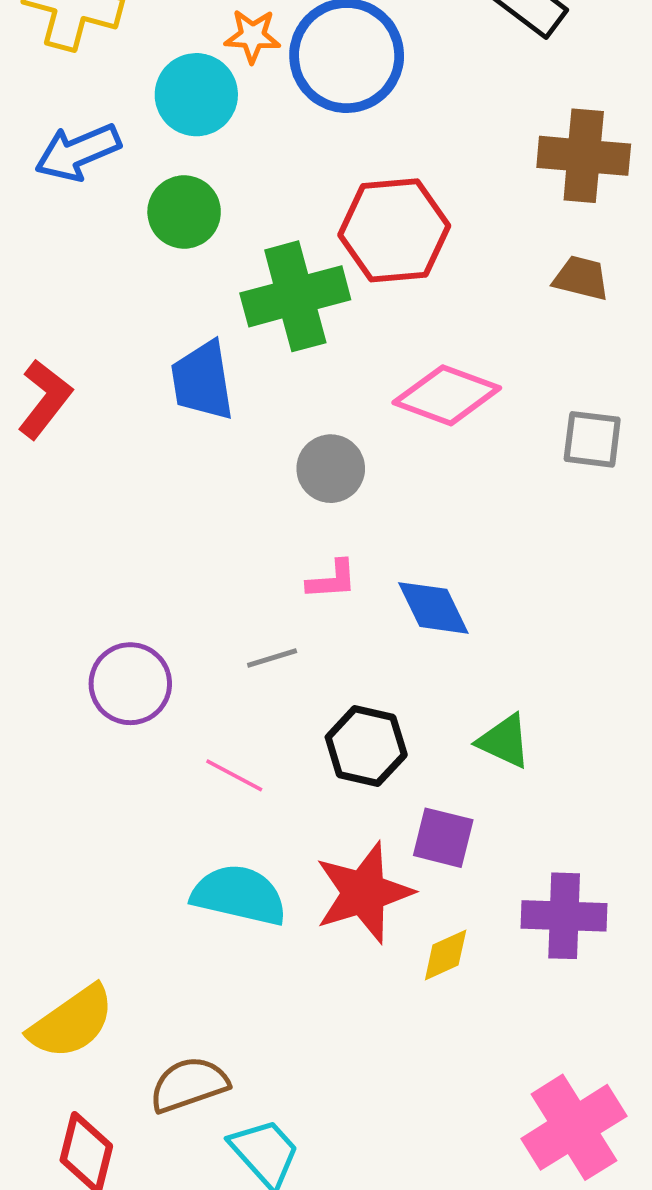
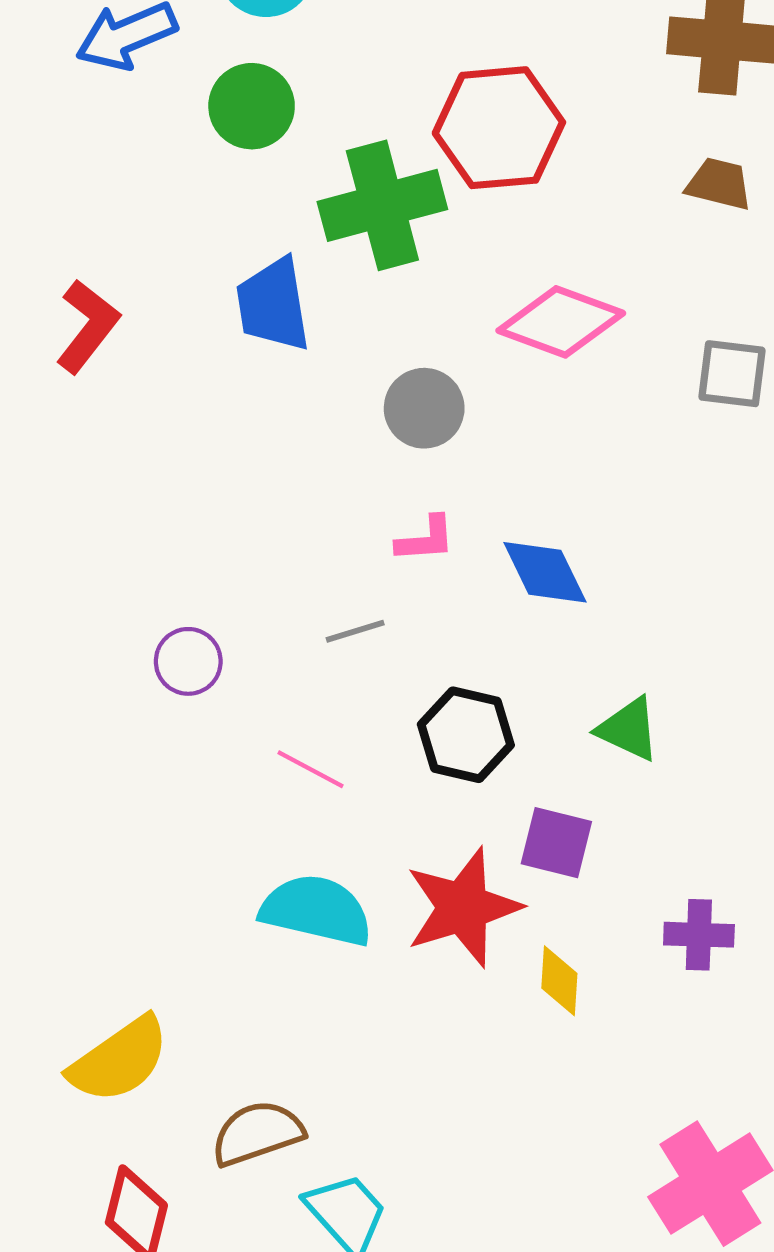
purple circle: (130, 684) -> (188, 661), size x0.7
purple cross: (564, 916) -> (699, 935), size x0.7
yellow diamond: (446, 955) -> (559, 981), turned -62

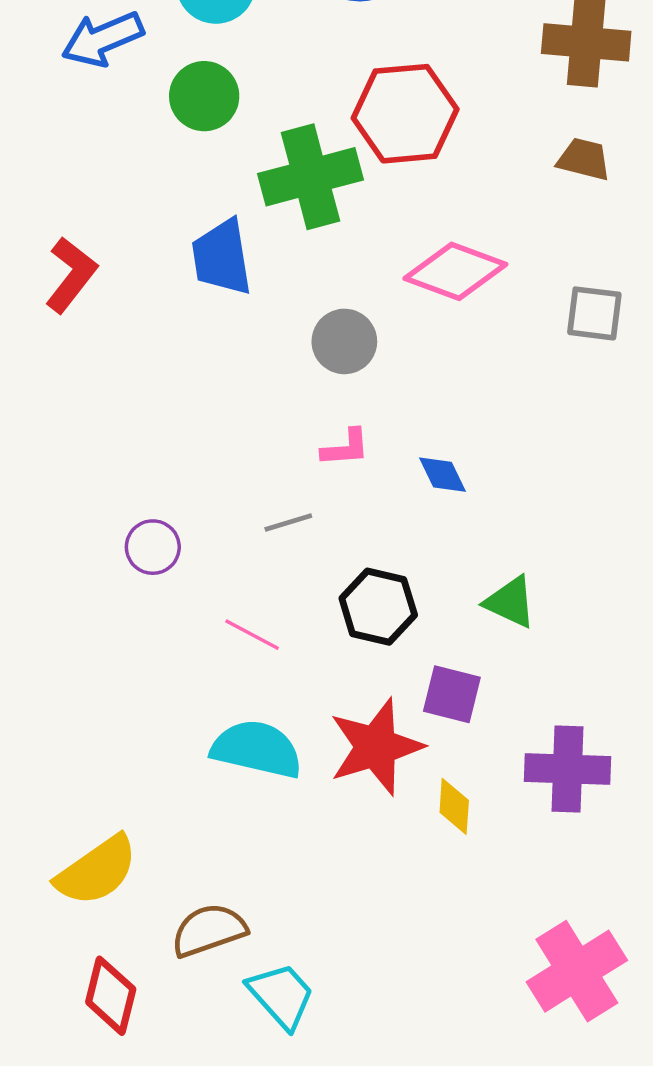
blue diamond: (545, 572) -> (442, 475), size x0.7
purple cross: (699, 935) -> (567, 769), size x1.5

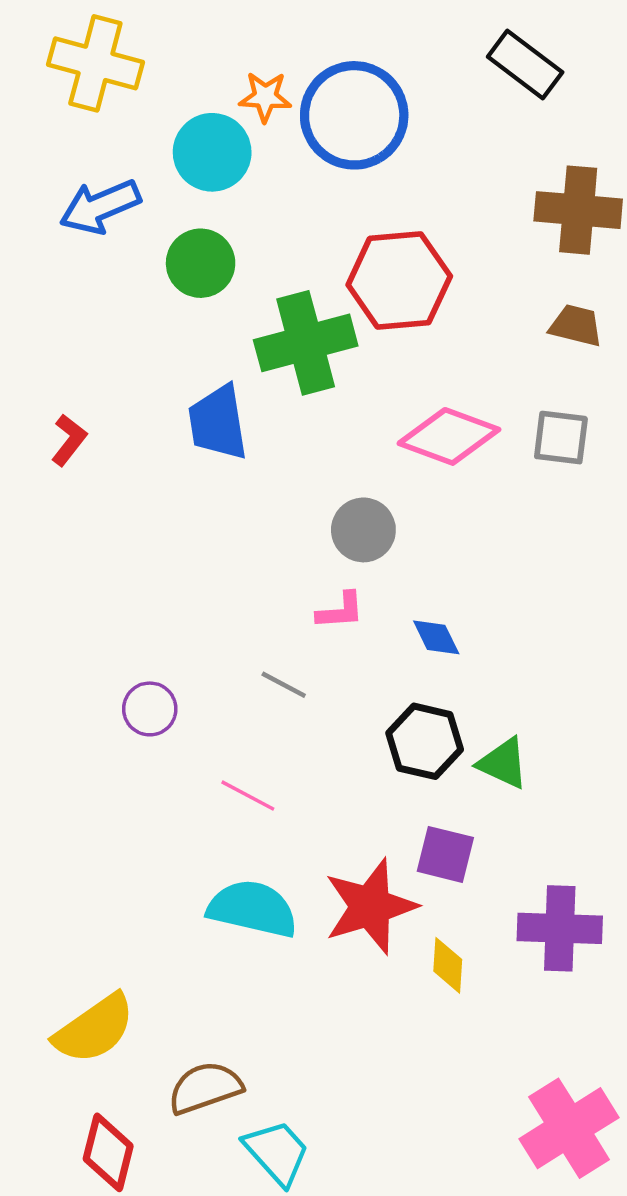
red L-shape: (71, 275) -> (69, 440), size x0.7
gray square: (594, 313) -> (561, 438), moved
gray circle: (344, 341) -> (363, 530), moved
gray line: (288, 523) -> (284, 685), turned 45
black hexagon: (378, 607) -> (425, 741), moved

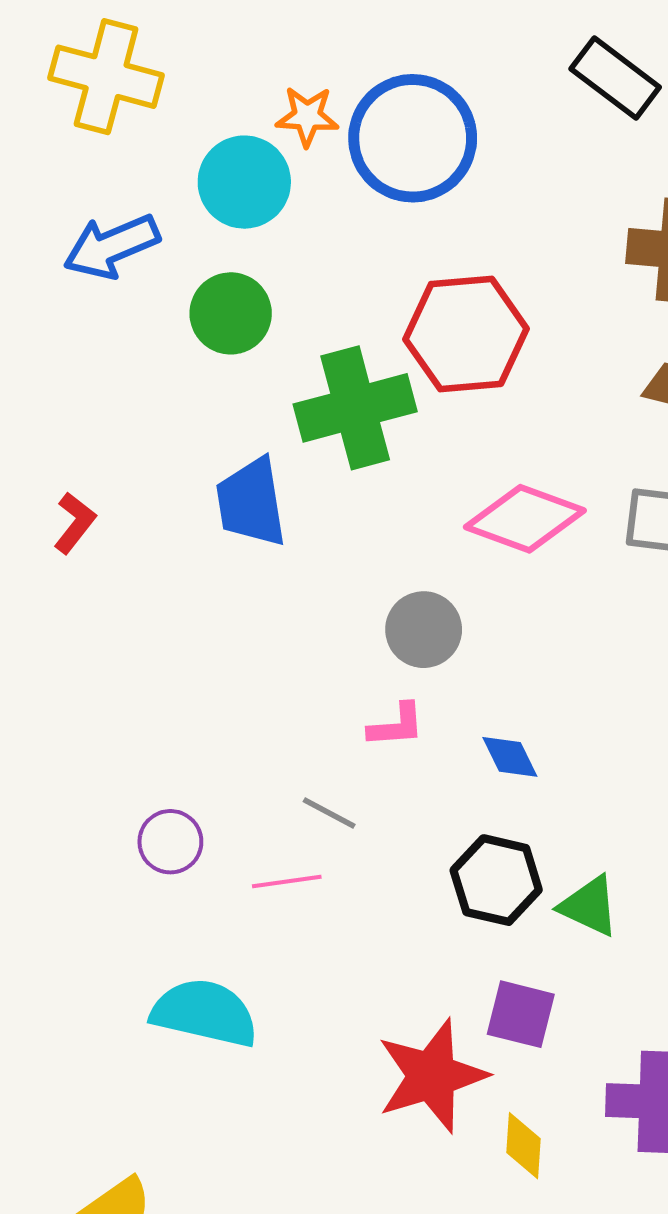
pink line: (248, 796) -> (287, 881), moved, turned -36
cyan semicircle: (253, 909) -> (205, 1013), moved

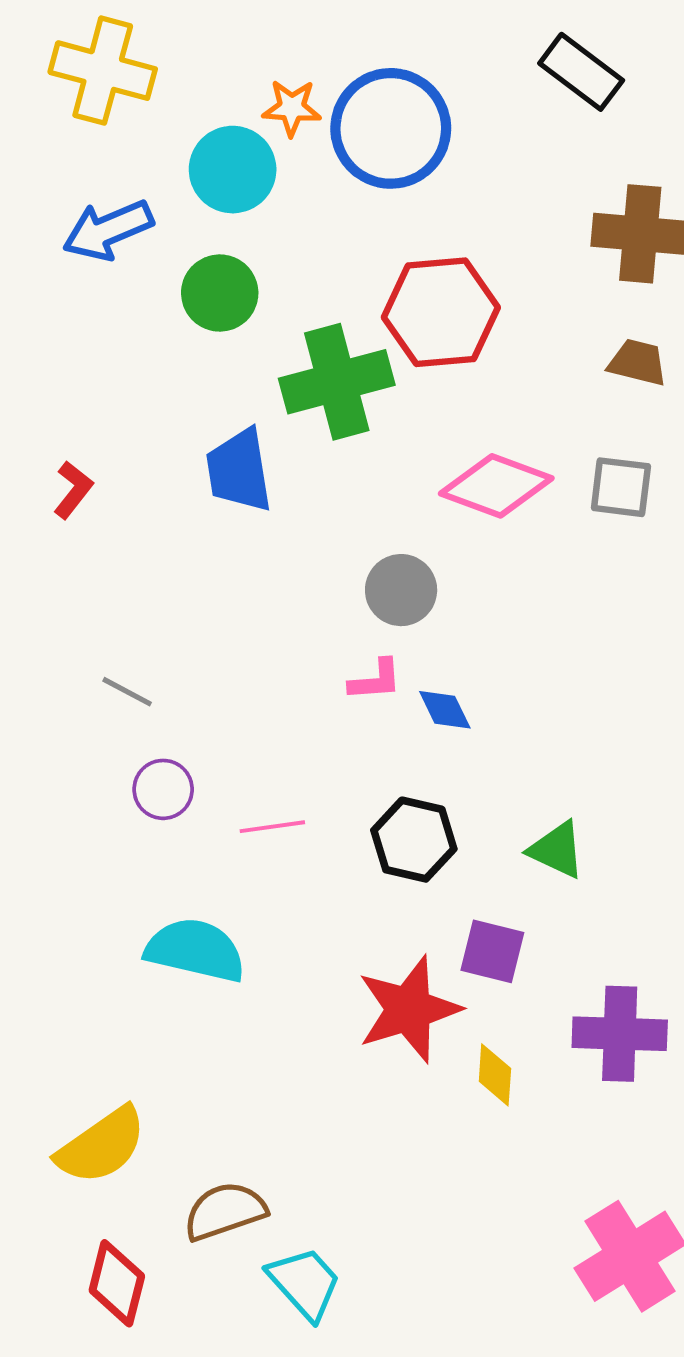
blue diamond: (510, 757) -> (445, 710), moved
gray line: (329, 813) -> (127, 692), moved
black hexagon: (496, 880) -> (414, 840), moved

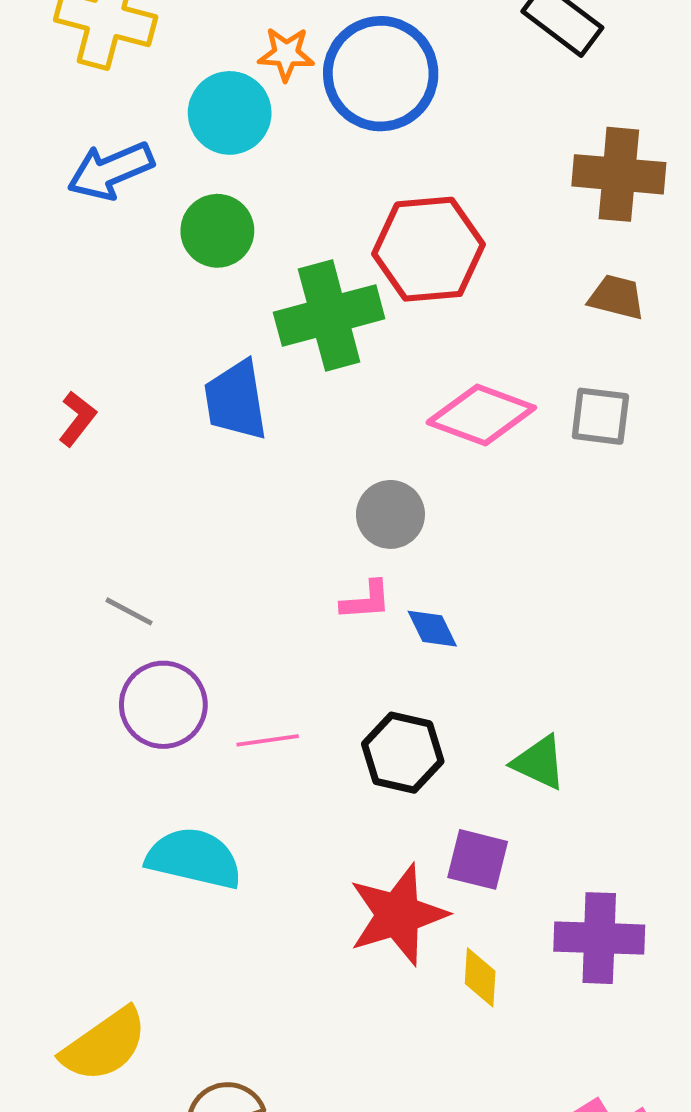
purple circle: (163, 789) -> (163, 705), size x1.5

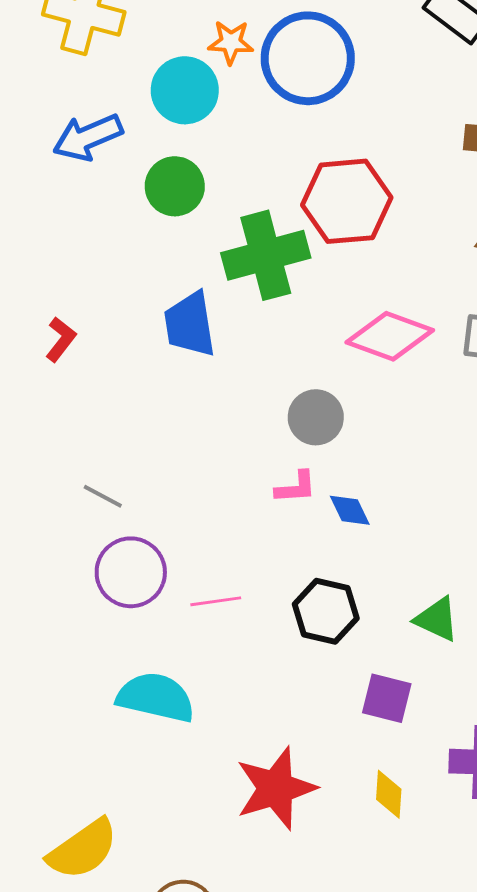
red star: (398, 915) -> (276, 788), moved

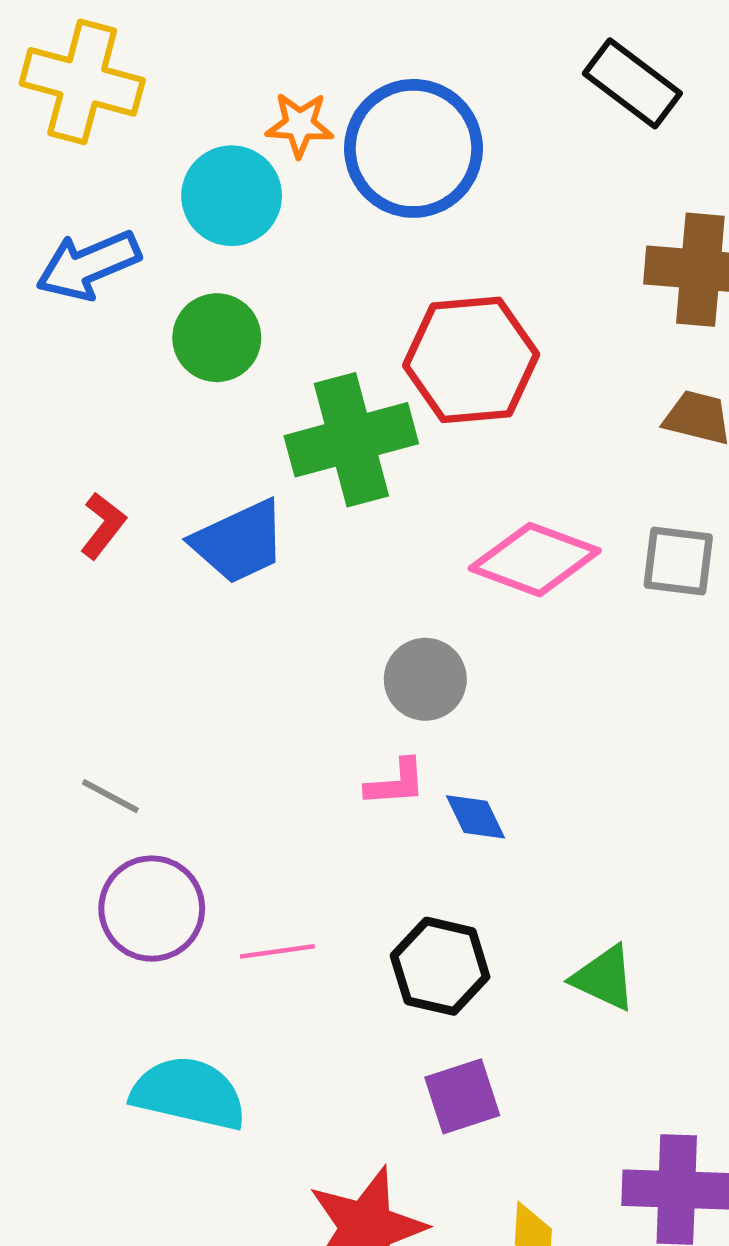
blue trapezoid: (190, 324) -> (239, 542), turned -106
red L-shape: (61, 339) -> (103, 526), moved
purple square: (387, 698) -> (462, 1096), moved, turned -32

